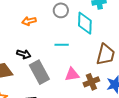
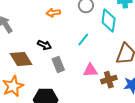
cyan line: (62, 45) -> (83, 39), turned -56
gray rectangle: (39, 72) -> (58, 64), size x0.7

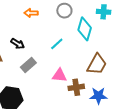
gray rectangle: (58, 64) -> (28, 65), turned 63

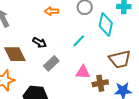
brown trapezoid: (97, 64) -> (120, 59), turned 50

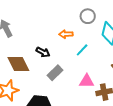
orange arrow: (51, 11) -> (66, 34), moved

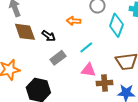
cyan line: (82, 50) -> (86, 47), moved
brown diamond: (18, 64) -> (25, 32), moved

